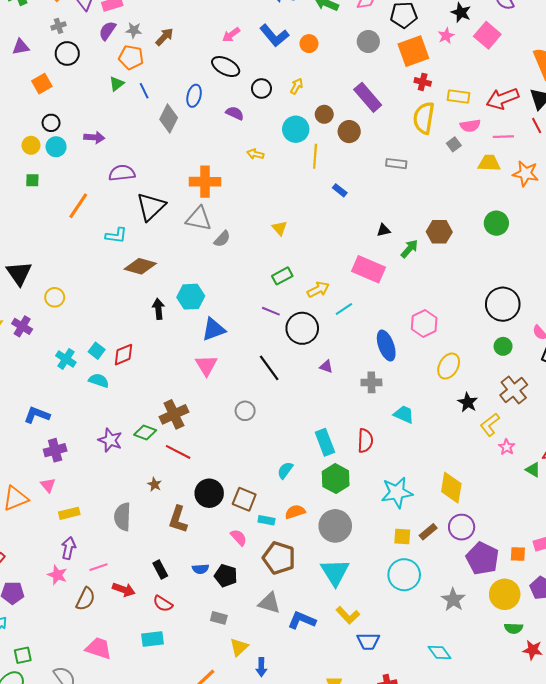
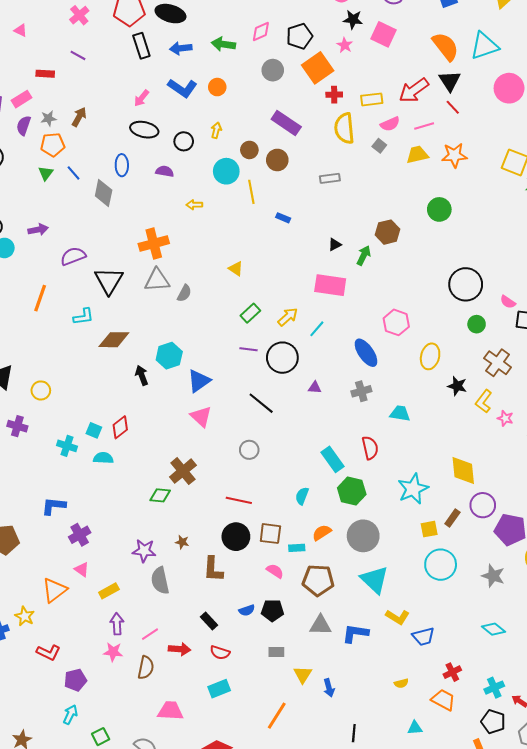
purple star: (110, 440) -> (144, 551), moved
red line: (178, 452) -> (239, 500), moved

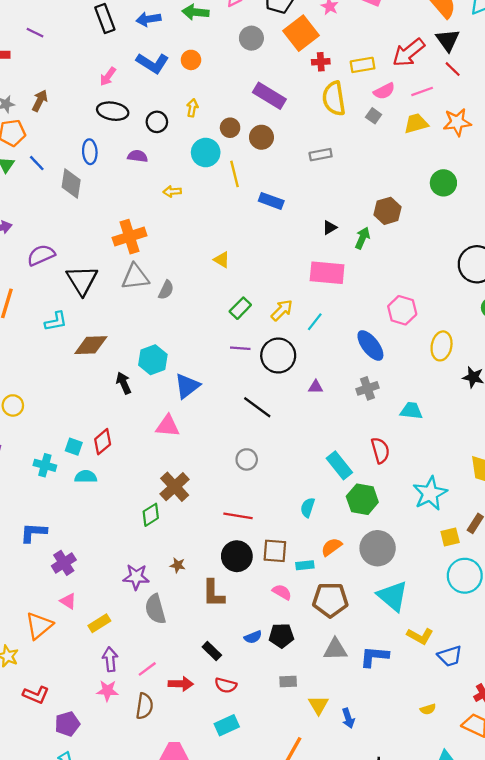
blue rectangle: (283, 218) -> (271, 201), size x1.5
pink triangle: (201, 417) -> (168, 426), moved, turned -35
green diamond: (160, 495) -> (151, 515), turned -35

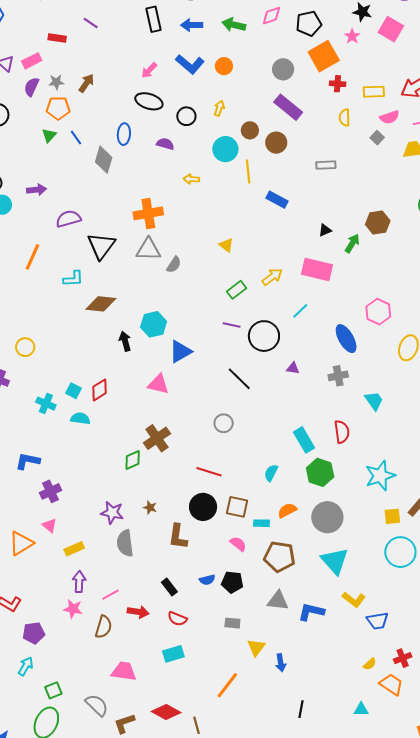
gray circle: (251, 38) -> (283, 69), moved
yellow semicircle: (334, 99) -> (345, 118), size x0.6
yellow arrow: (282, 310) -> (272, 277), moved
cyan trapezoid: (411, 411) -> (374, 401), turned 40
yellow semicircle: (428, 709) -> (370, 664), moved, turned -32

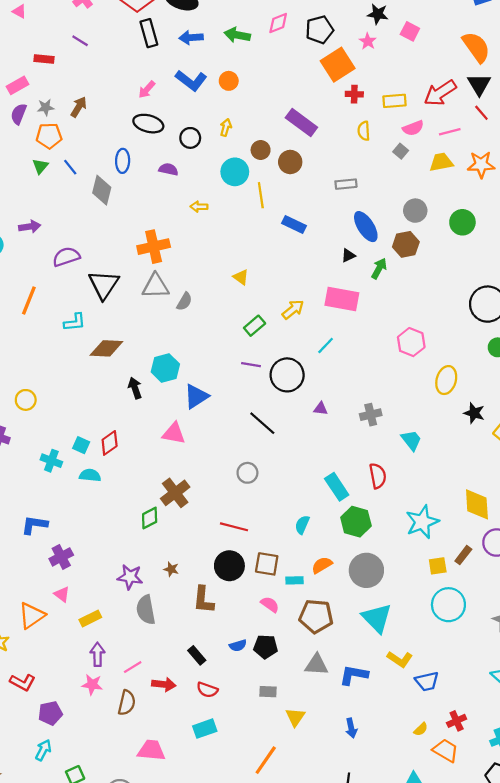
pink square: (391, 29) -> (410, 31), size x0.7
gray circle: (283, 69) -> (415, 211), moved
blue ellipse: (346, 339) -> (366, 227), moved
blue arrow: (281, 663) -> (351, 728), moved

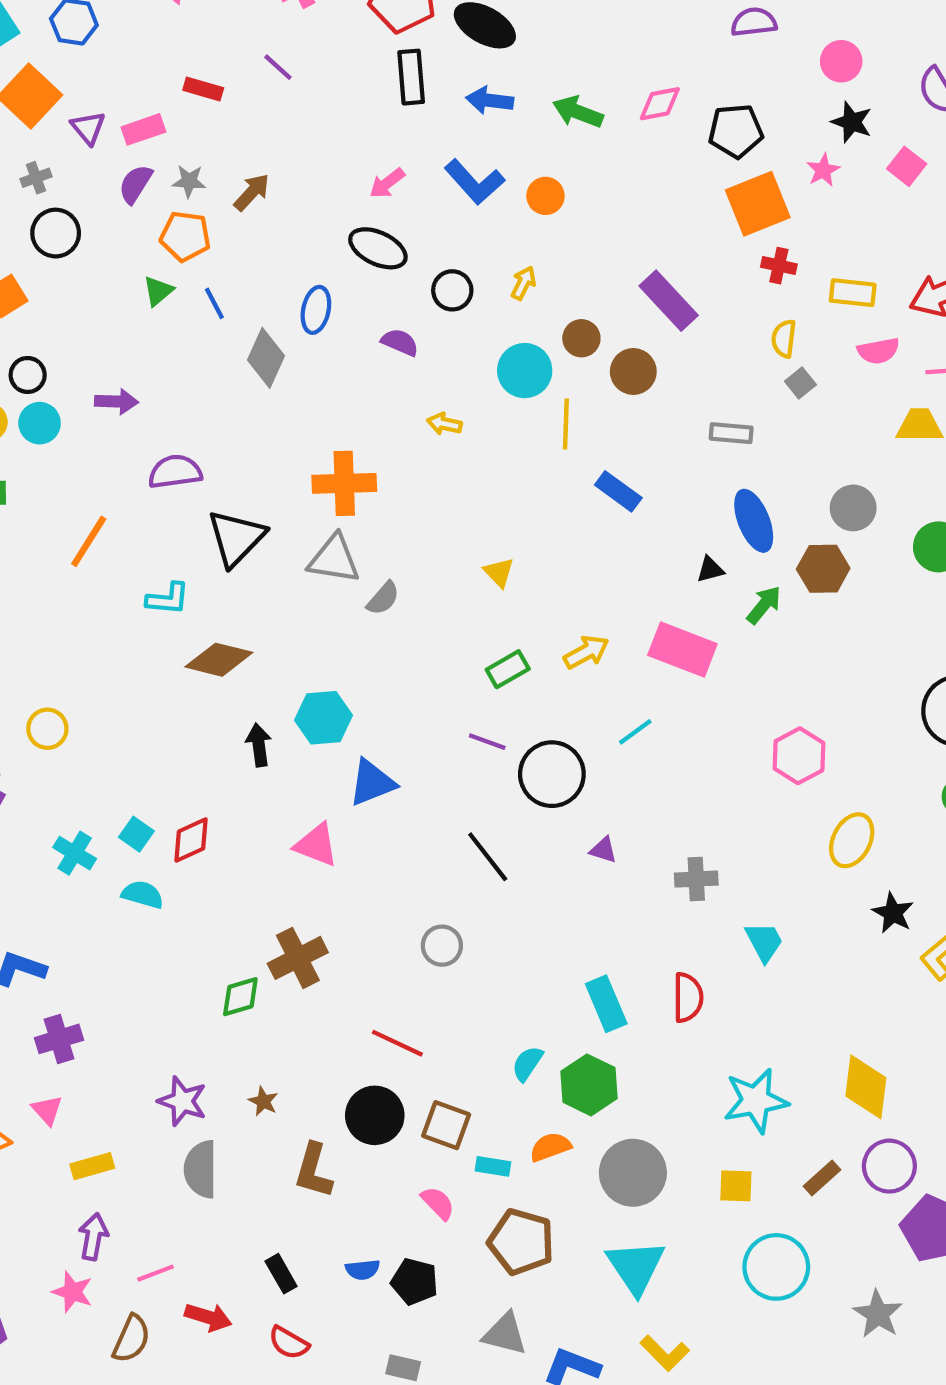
gray square: (401, 151) -> (800, 383), moved
green hexagon: (356, 522) -> (589, 1085), moved
yellow square: (438, 566) -> (736, 1186), moved

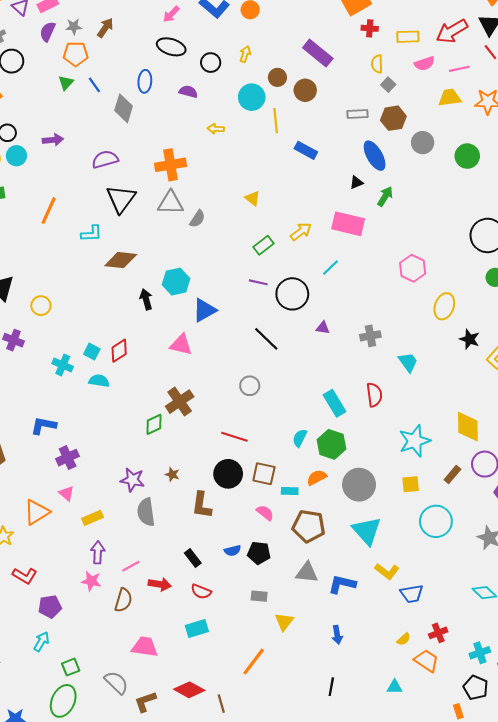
purple semicircle: (175, 472) -> (105, 159), moved
brown hexagon: (823, 569) -> (393, 118), moved

